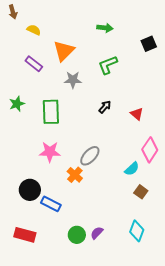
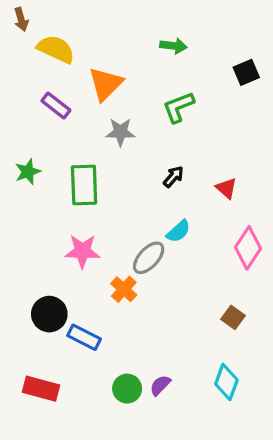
yellow semicircle: (34, 30) -> (56, 49), size x1.6
cyan semicircle: (132, 169) -> (178, 231), moved

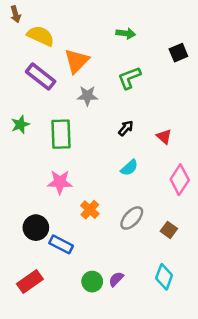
purple rectangle: (56, 105) -> (41, 77), size x1.4
gray ellipse: (149, 258) -> (132, 218), moved
red rectangle: (41, 389) -> (30, 282), turned -50

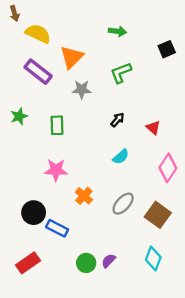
green rectangle: (61, 134) -> (57, 125), size x0.7
brown square: (169, 230) -> (158, 215), size x1.6

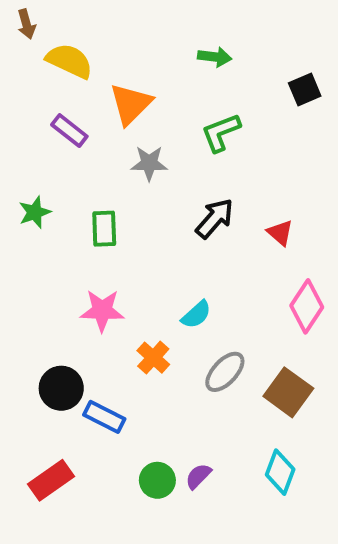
purple rectangle: (38, 72) -> (69, 130), size x0.7
black arrow: (117, 120) -> (215, 218), size x1.5
cyan semicircle: (121, 157) -> (196, 315), moved

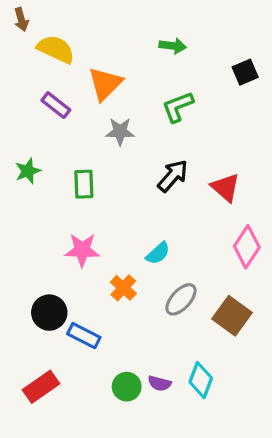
red triangle: (280, 233) -> (225, 187), size x1.4
cyan diamond: (280, 472) -> (201, 380), moved
purple semicircle: (198, 476) -> (160, 383), turned -120

